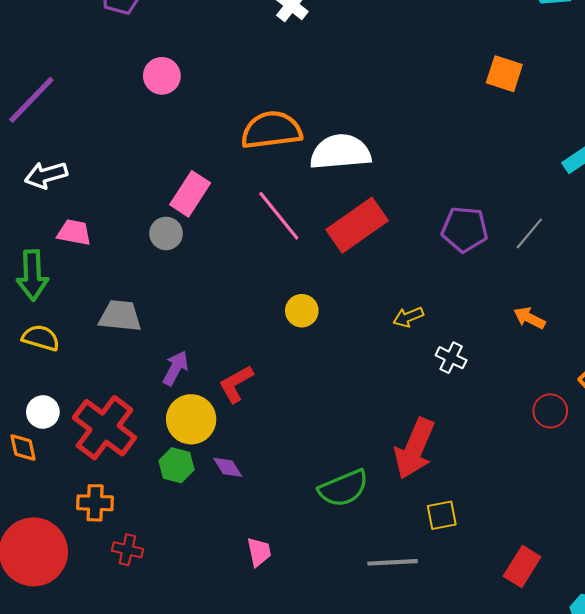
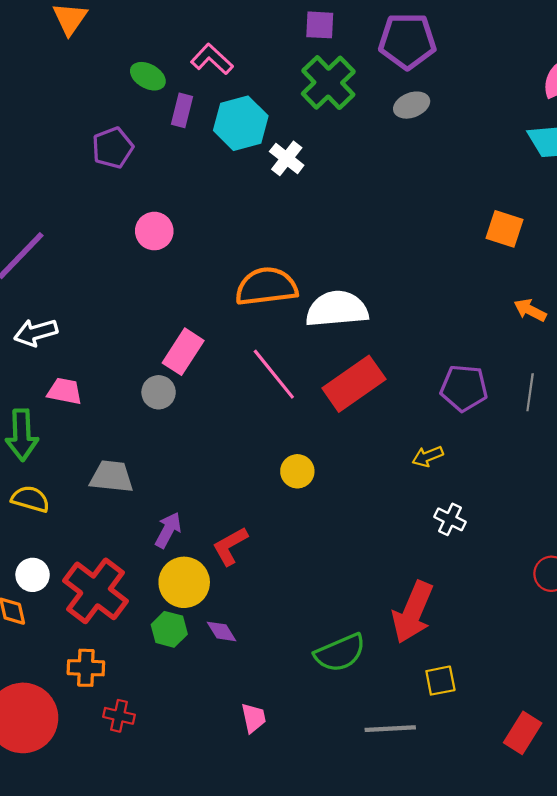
gray line: (529, 233) -> (530, 392), turned -32
yellow arrow: (408, 317) -> (428, 456), moved
orange arrow: (529, 318) -> (530, 310), moved

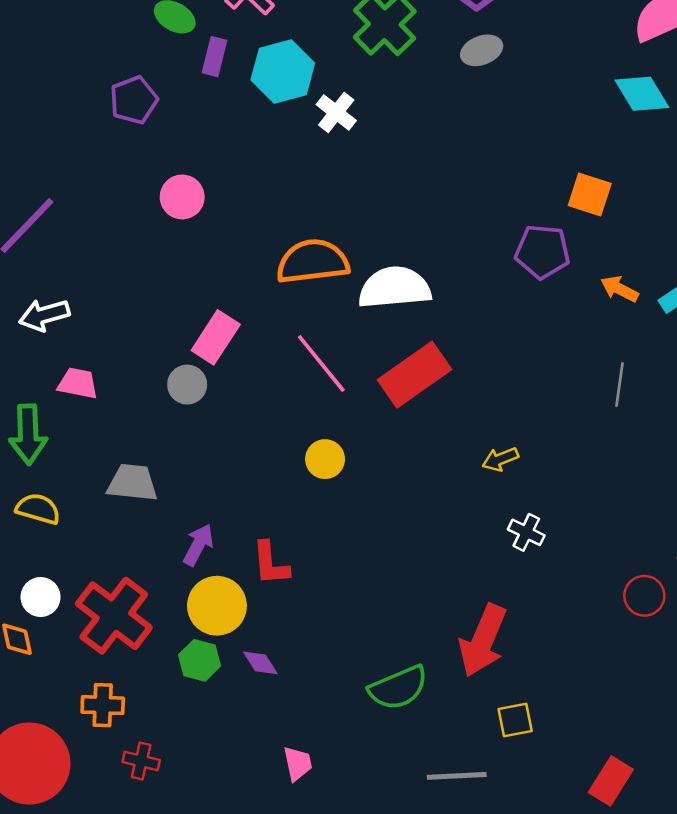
purple pentagon: (464, 388) -> (542, 252), moved
yellow circle: (297, 471) -> (325, 459), moved
red L-shape: (230, 546) -> (270, 563), turned -66

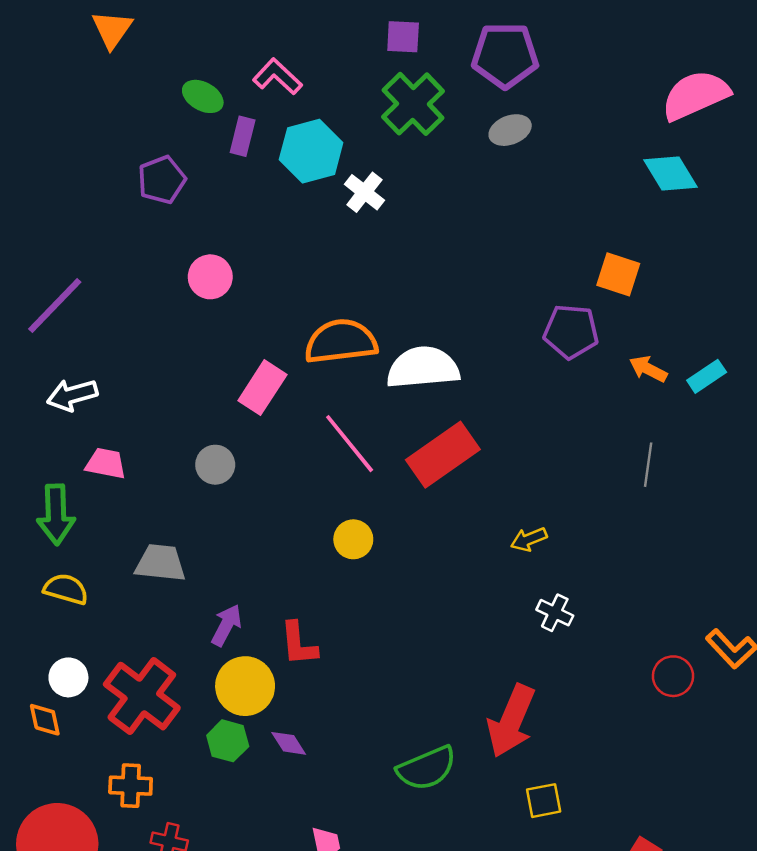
pink rectangle: (216, 337) -> (262, 388), moved

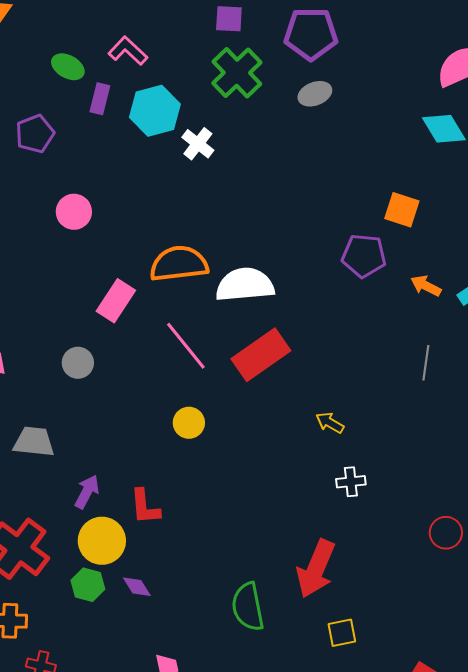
yellow arrow: (529, 539) -> (330, 423), turned 52
white cross: (555, 613) -> (351, 482), turned -32
green semicircle: (427, 768) -> (248, 607), turned 102

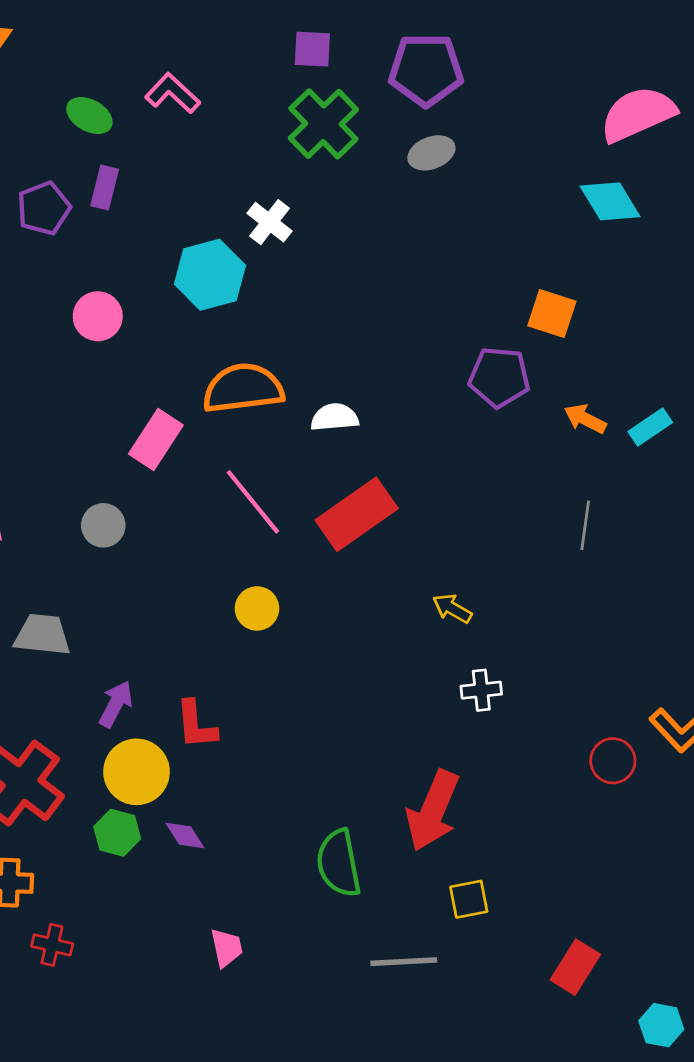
purple rectangle: (100, 99) -> (105, 187), moved
cyan hexagon: (155, 111) -> (210, 275), moved
white semicircle: (245, 285) -> (335, 417), size x0.6

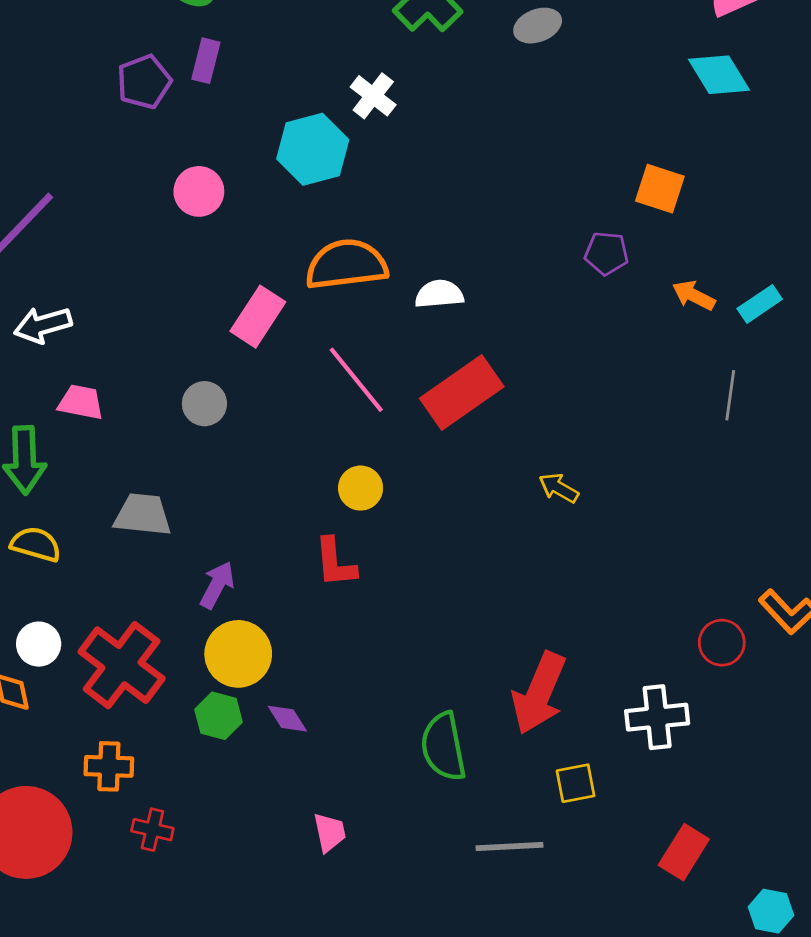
purple pentagon: (499, 377) -> (607, 253), size x0.7
gray line: (585, 525) -> (730, 395), moved
white cross: (481, 690) -> (657, 717), moved, size x1.5
red L-shape: (196, 725) -> (335, 563), moved

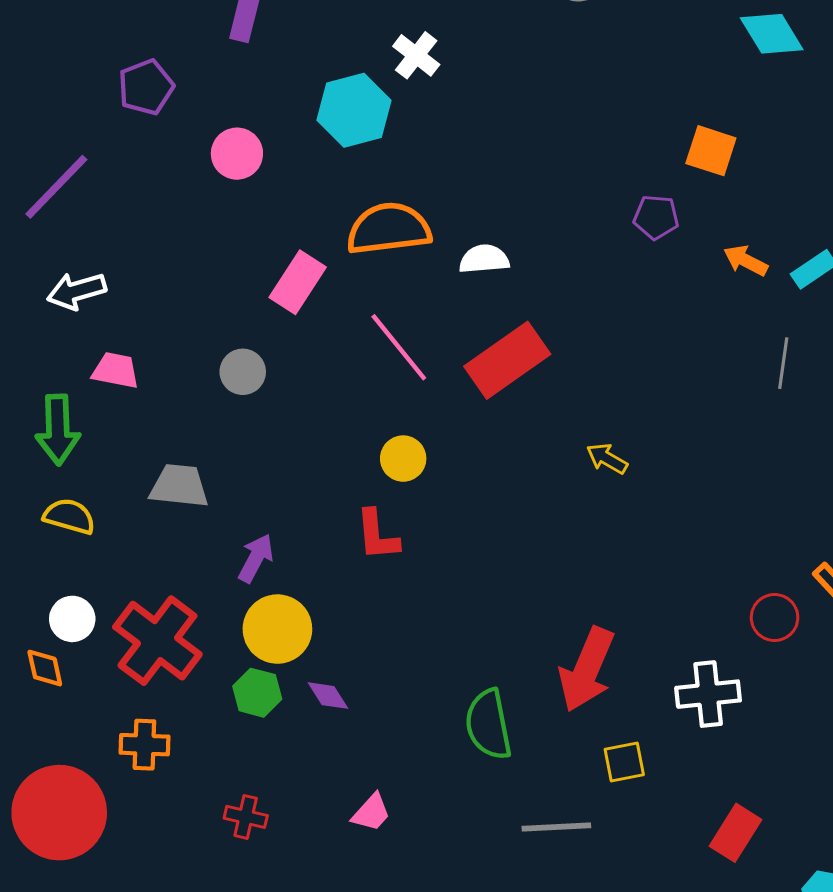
purple pentagon: (144, 82) -> (146, 87), moved
red cross: (152, 830) -> (246, 817), moved
pink trapezoid: (330, 832) -> (371, 813), turned 54

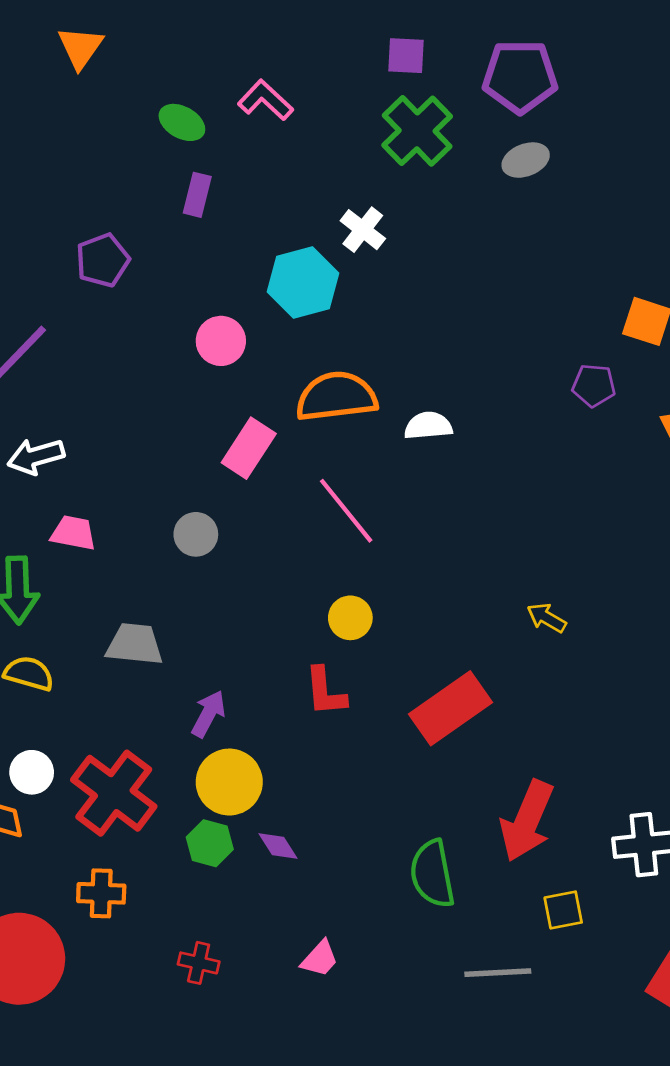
pink circle: (237, 154) -> (221, 341), moved
red rectangle: (507, 360) -> (450, 708), moved

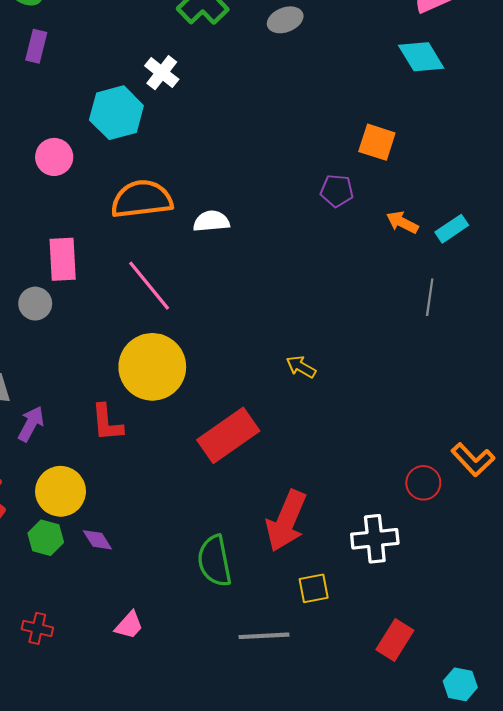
pink rectangle: (249, 448) -> (63, 259), moved, turned -36
yellow circle: (350, 618) -> (152, 367), size x2.0
red L-shape: (325, 692) -> (107, 423), moved
purple arrow: (208, 714) -> (31, 424), moved

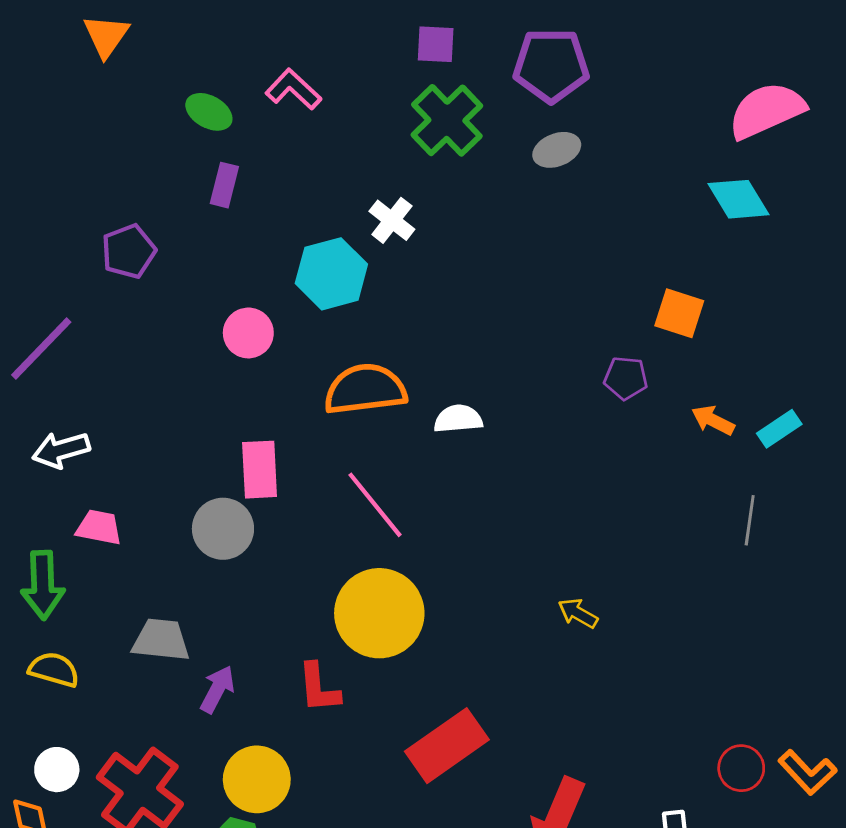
gray circle: (35, 304) -> (223, 529), size x1.4
red rectangle: (228, 435) -> (447, 746), moved
orange L-shape: (473, 460) -> (807, 772), moved

